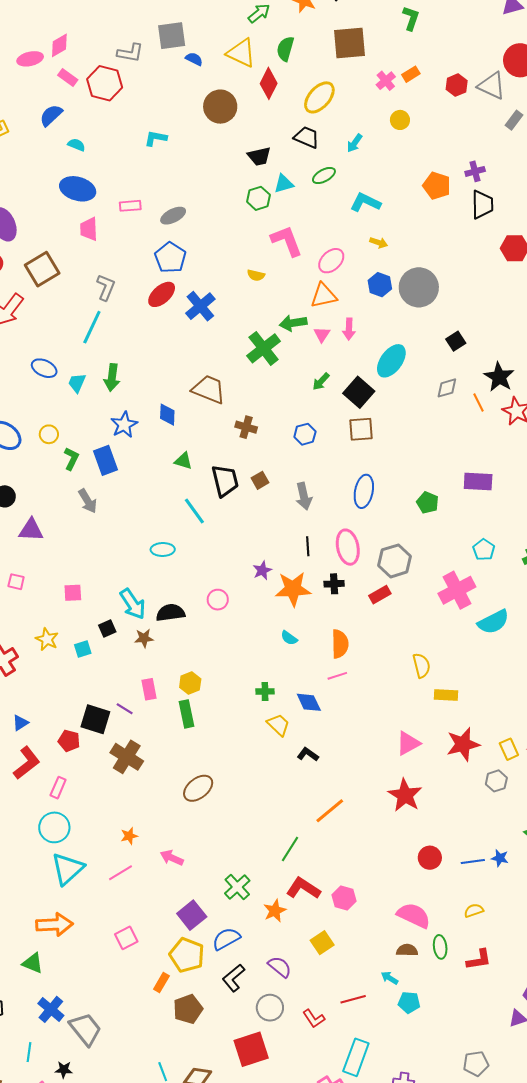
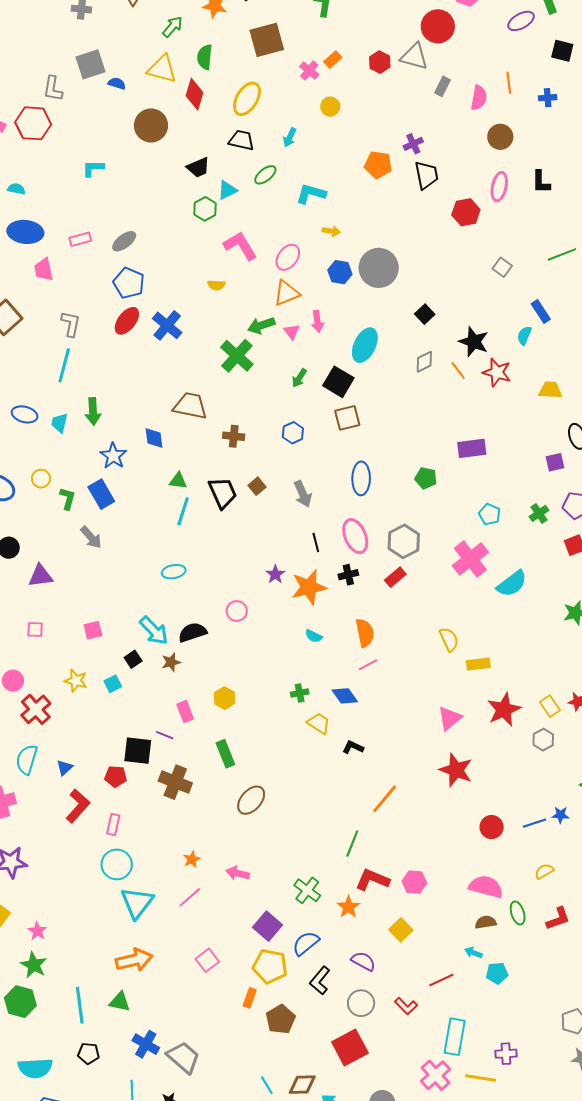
gray L-shape: (130, 53) -> (53, 89), turned 100
cyan line: (194, 511) -> (183, 511), moved, turned 64
green rectangle: (187, 714) -> (225, 754), moved

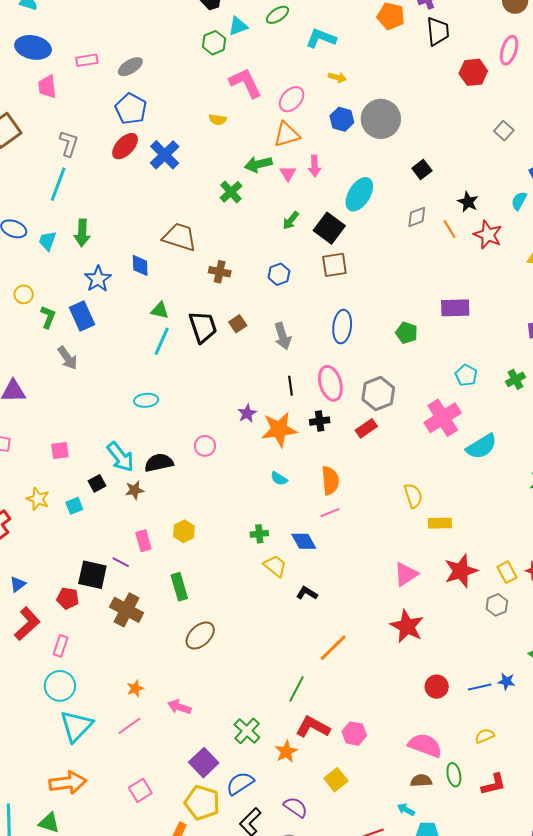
black star: (474, 342) -> (468, 202), size x0.7
green cross: (237, 356) -> (231, 192), size x0.7

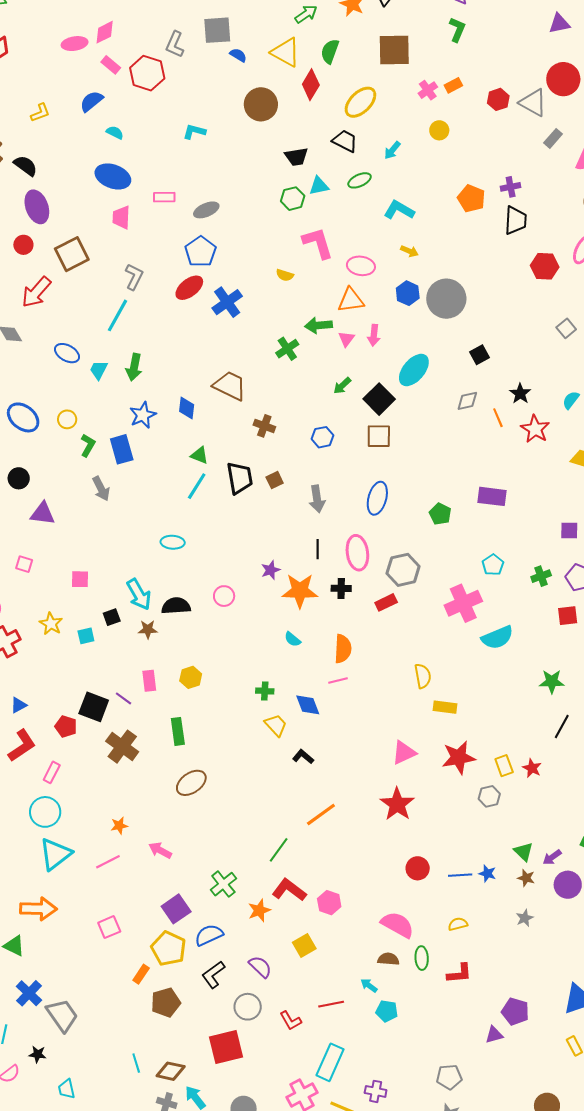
pink ellipse: (292, 99) -> (361, 266), turned 48

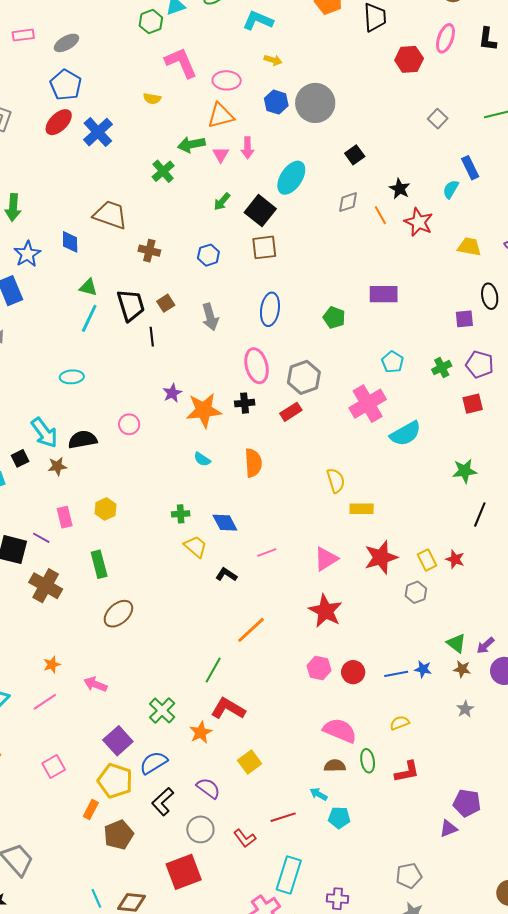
black line: (318, 549) -> (152, 337), moved
pink line: (338, 680) -> (267, 553), moved
pink hexagon: (329, 903) -> (319, 668), moved

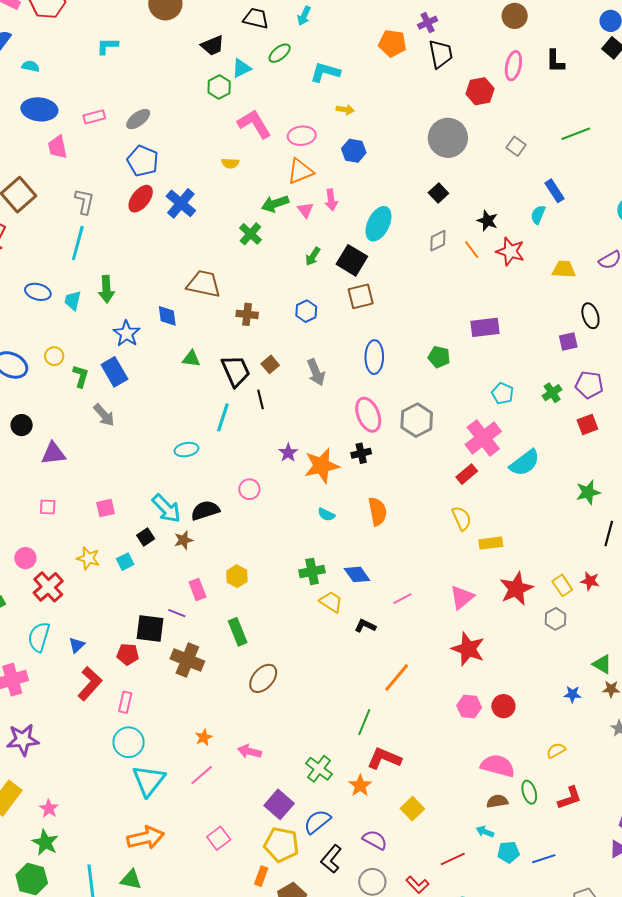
gray circle: (315, 103) -> (448, 138), moved
cyan line: (89, 318) -> (223, 417), moved
red rectangle: (291, 412) -> (467, 474), moved
green cross: (181, 514) -> (312, 571), size x1.4
blue line: (396, 674) -> (544, 859), moved

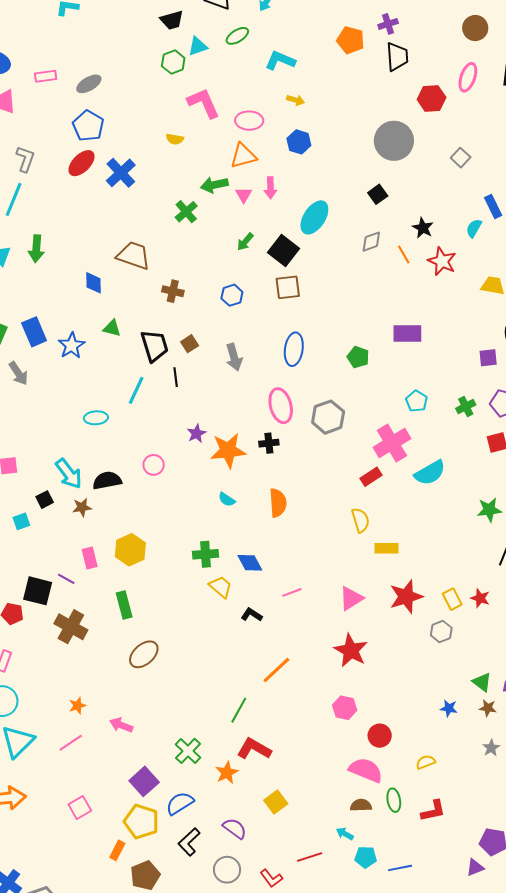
blue star: (127, 334) -> (72, 346), moved
yellow hexagon: (237, 576) -> (130, 550), size x1.4
red circle: (503, 706) -> (380, 736), moved

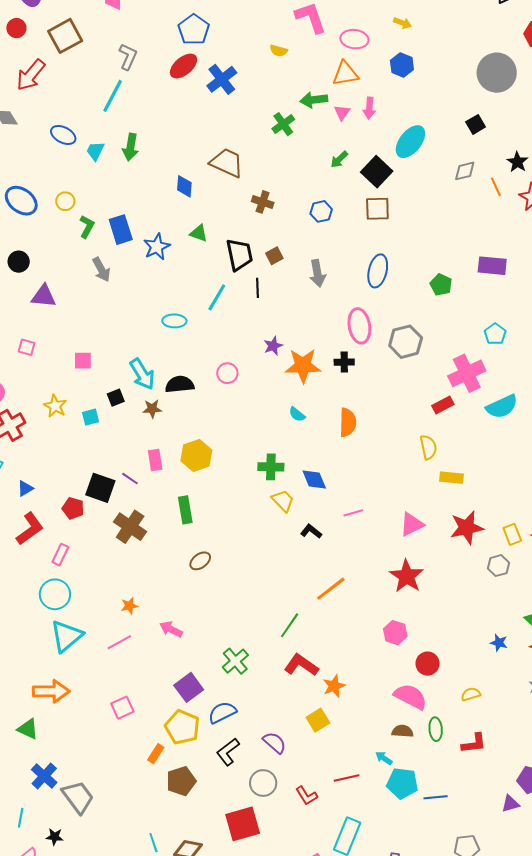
brown ellipse: (144, 654) -> (200, 561), size x0.7
orange star: (227, 773) -> (334, 686), moved
cyan pentagon: (366, 857) -> (402, 783), size x1.4

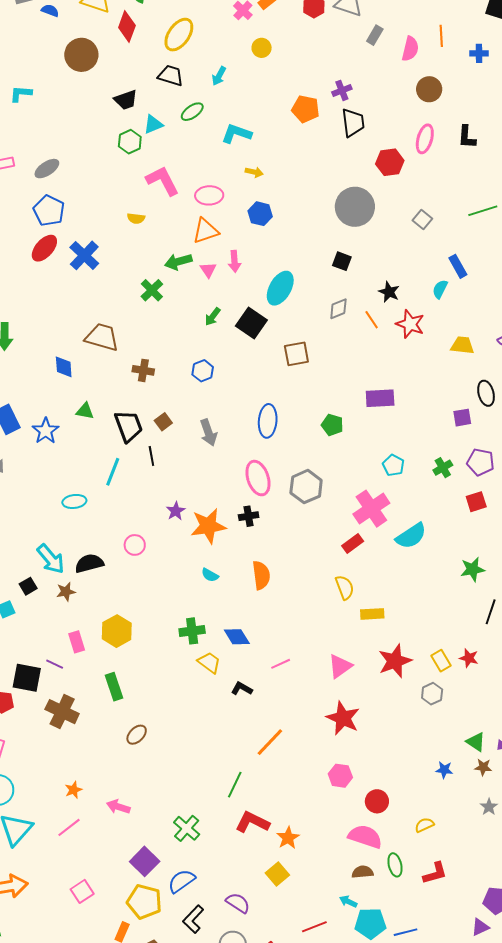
black square: (476, 124) -> (342, 261), turned -30
brown square: (377, 209) -> (296, 354), moved

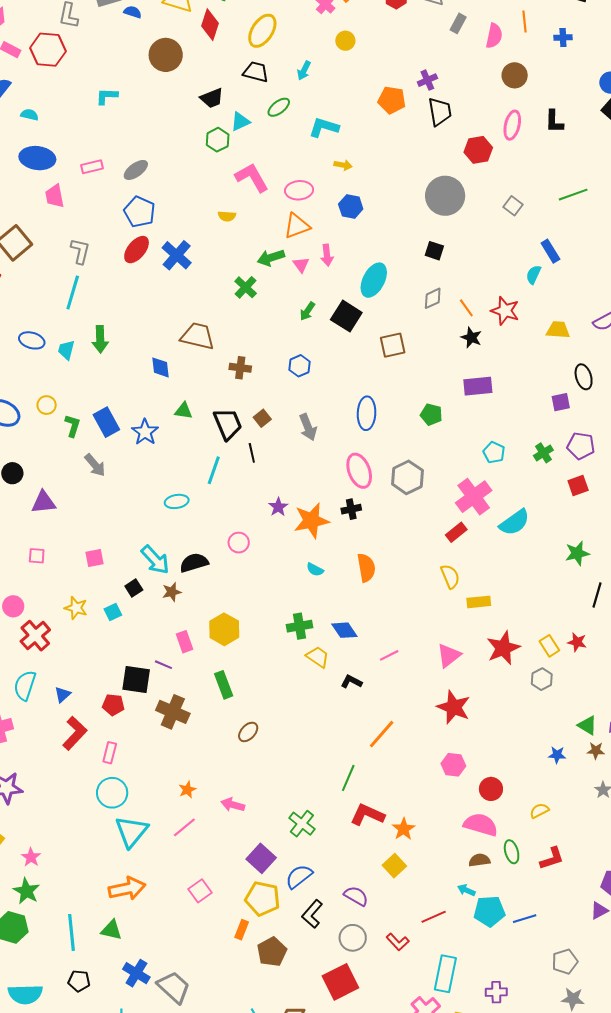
black star: (389, 292) -> (471, 338), moved

